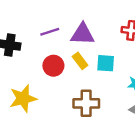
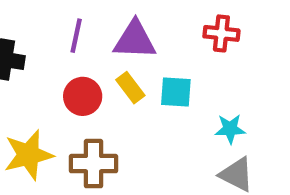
purple line: (50, 32) -> (76, 36), turned -60
brown cross: (86, 103) -> (93, 164), moved

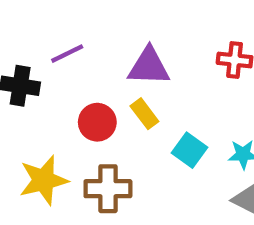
purple line: (76, 36) -> (67, 54), moved, turned 52
cyan square: (176, 92) -> (190, 150), moved, turned 32

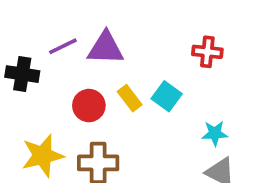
purple triangle: (149, 66) -> (106, 48), moved
cyan square: (190, 150) -> (167, 96), moved

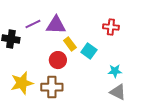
yellow rectangle: (130, 98) -> (70, 44), moved
red circle: (89, 106) -> (58, 60), moved

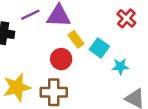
red cross: (111, 27) -> (126, 18), turned 35
cyan star: (115, 71) -> (120, 66), moved

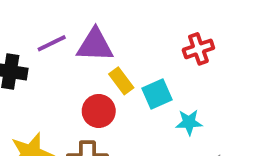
red cross: (126, 18) -> (198, 49), turned 30
cyan square: (99, 48) -> (157, 94), turned 30

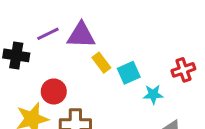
red cross: (198, 49) -> (183, 70), moved
red circle: (99, 111) -> (54, 91), moved

